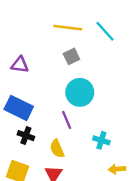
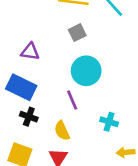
purple triangle: (20, 65) -> (30, 52), moved

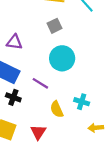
purple line: (72, 100) -> (40, 83), moved, turned -35
yellow semicircle: (62, 131) -> (57, 109), moved

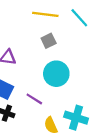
cyan cross: (82, 102) -> (76, 118), size x1.5

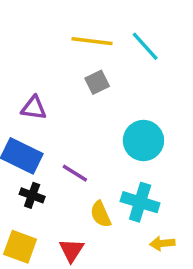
cyan circle: (56, 74) -> (143, 141), moved

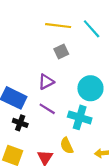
purple triangle: (34, 108) -> (46, 82), moved, turned -35
cyan cross: (140, 202) -> (80, 117), moved
yellow semicircle: (101, 214) -> (67, 146), moved

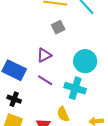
black cross: (20, 123) -> (14, 99), moved

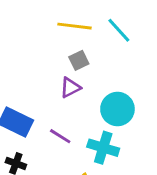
purple triangle: (44, 55) -> (70, 88), moved

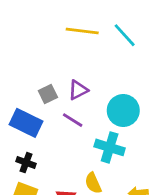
gray square: (79, 60) -> (48, 94), moved
purple line: (60, 136) -> (73, 120), moved

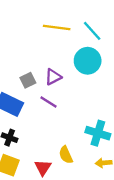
cyan circle: (123, 110) -> (88, 61), moved
cyan cross: (110, 147) -> (98, 133), moved

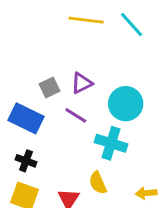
cyan circle: (88, 61) -> (126, 104), moved
cyan cross: (98, 133) -> (111, 143), moved

